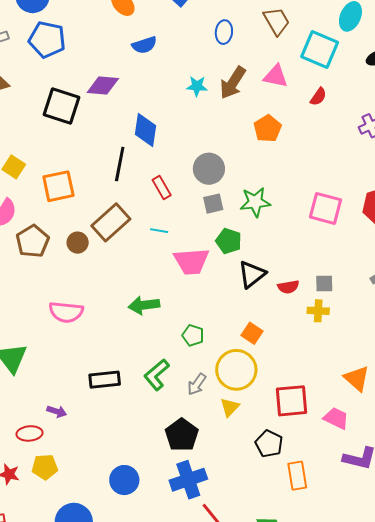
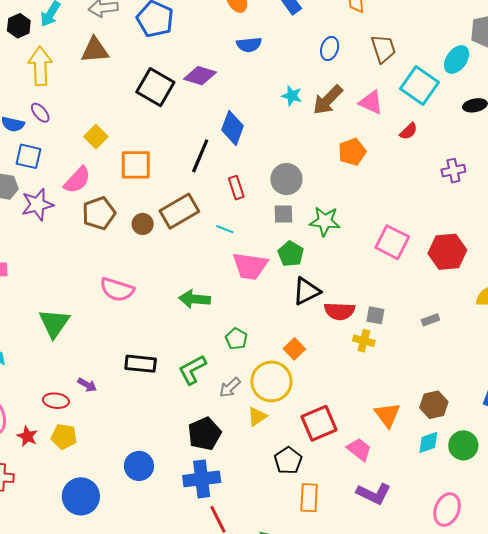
red semicircle: (288, 287) -> (340, 311), size x1.4
red square: (292, 401) -> (319, 423), turned -30

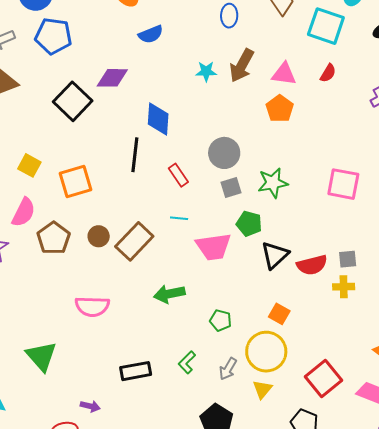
black square: (155, 87) -> (73, 101), turned 30
pink triangle: (371, 102) -> (284, 74), moved
brown rectangle: (179, 211) -> (134, 241), moved
green L-shape: (192, 370) -> (187, 362), size x0.7

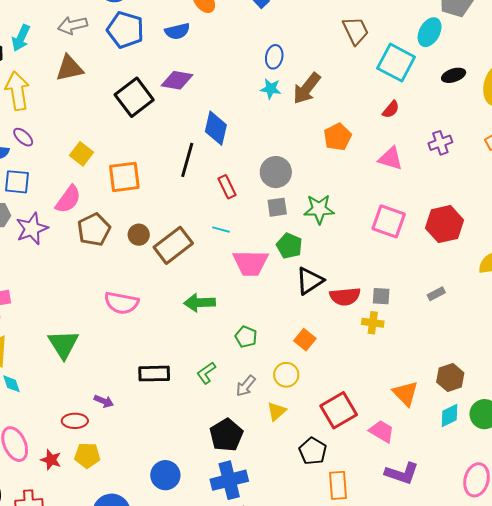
blue ellipse: (229, 16) -> (274, 57), moved
blue semicircle: (151, 34) -> (177, 31), moved
pink triangle: (284, 74) -> (391, 158), moved
yellow circle: (266, 352) -> (286, 375), size x0.6

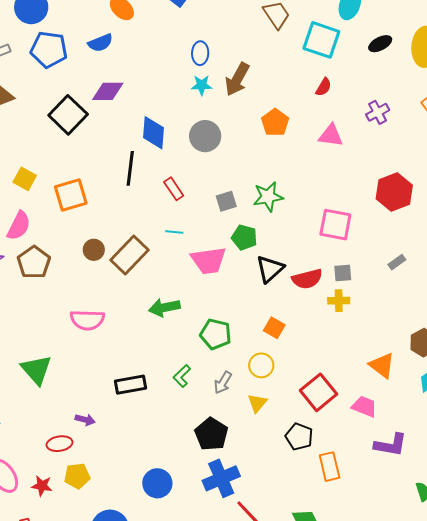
gray circle: (276, 172) -> (205, 136), moved
pink square: (389, 221) -> (335, 225), moved
brown pentagon: (94, 230) -> (34, 262), moved
green pentagon: (246, 337) -> (216, 334), size x1.4

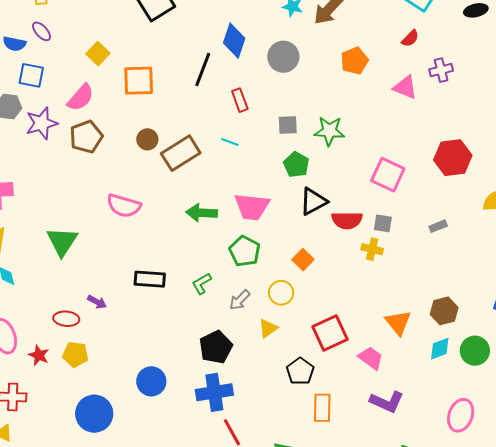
purple cross: (378, 112) -> (441, 70), moved
pink trapezoid: (209, 260) -> (252, 207), moved

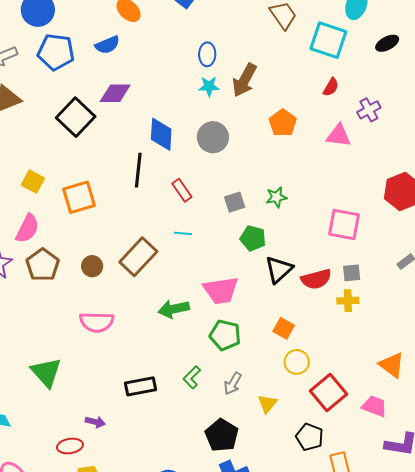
green star: (329, 131) -> (276, 197), size x0.7
brown circle: (147, 139) -> (92, 266), moved
yellow circle: (281, 293) -> (297, 362), moved

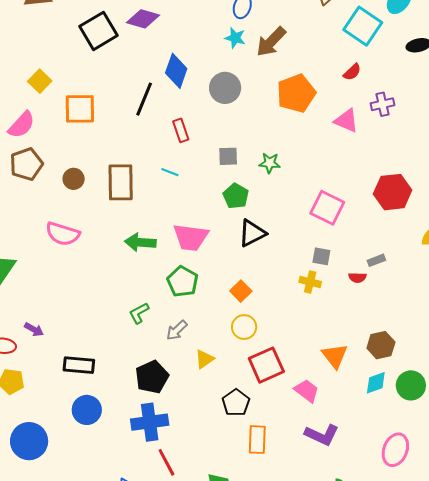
orange pentagon: (283, 123) -> (296, 93), size x1.4
brown rectangle: (138, 257) -> (121, 182), turned -60
red semicircle: (316, 279) -> (357, 277), moved, size x0.6
black rectangle: (140, 386) -> (79, 365), moved

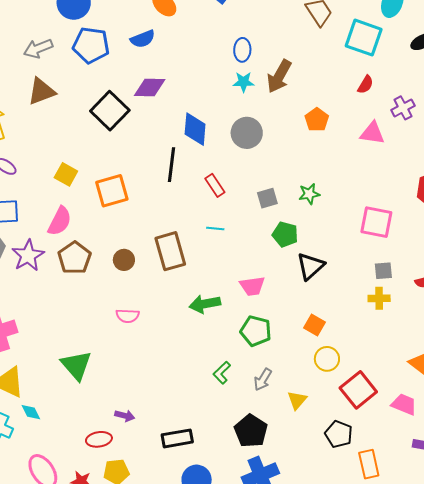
orange pentagon: (296, 93) -> (317, 120), size x0.6
pink semicircle: (63, 234) -> (128, 316), size x0.7
pink trapezoid: (191, 237) -> (252, 286), size x0.7

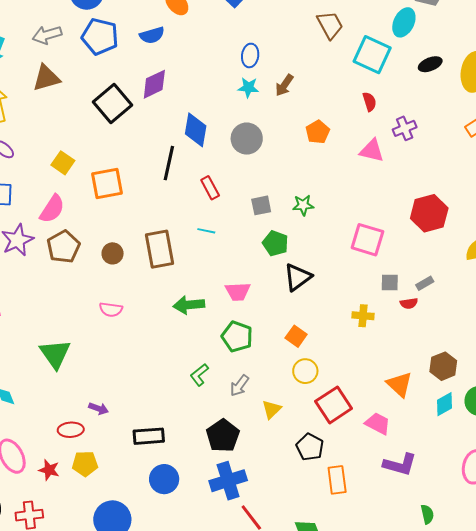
brown arrow: (279, 76) -> (284, 85), size x0.7
red semicircle: (365, 85) -> (369, 102), turned -54
purple diamond: (150, 87) -> (154, 84), turned -32
gray square: (383, 271) -> (390, 283), moved

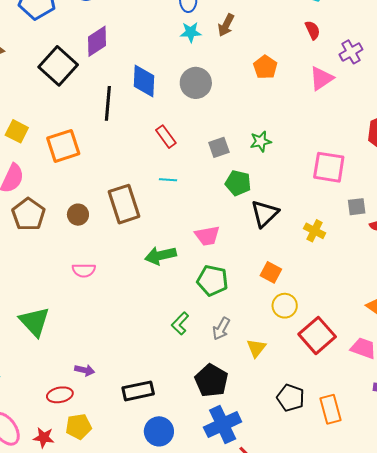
pink triangle: (372, 151) -> (321, 78), turned -40
black line: (169, 163) -> (108, 103), moved
yellow cross: (363, 316) -> (315, 231), moved, turned 30
black pentagon: (310, 447) -> (291, 398), moved

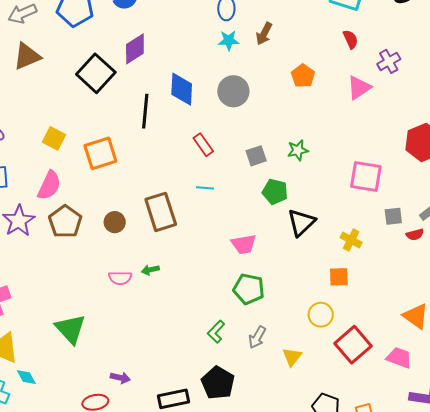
green arrow: (160, 255) -> (150, 270), moved, size x0.6
orange square: (271, 272) -> (339, 277), moved, turned -30
black pentagon: (211, 381) -> (218, 383), moved

